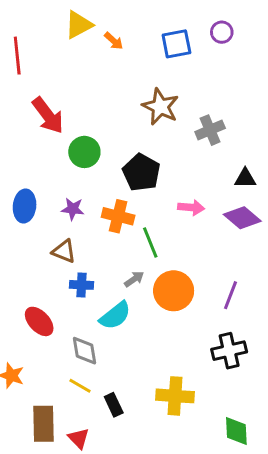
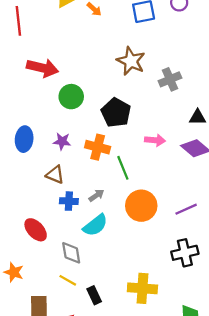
red arrow: (48, 115) -> (42, 68), turned -40
gray arrow: (134, 279) -> (96, 195), moved
purple line: (231, 295) -> (186, 209), turned 45

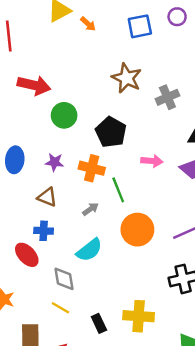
gray arrow: (96, 195) -> (91, 209), moved
blue cross: (69, 201) -> (44, 231), moved
black rectangle: (94, 295) -> (99, 323), moved

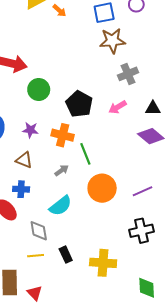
brown star: (127, 78) -> (112, 41), moved, turned -30
pink arrow: (152, 161) -> (118, 107), moved, turned 144
yellow line: (60, 308) -> (36, 256), turned -35
black rectangle: (99, 323) -> (66, 255), moved

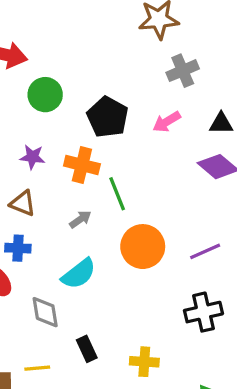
yellow line: (36, 256) -> (37, 368), moved
yellow cross: (103, 263) -> (144, 362), size x0.7

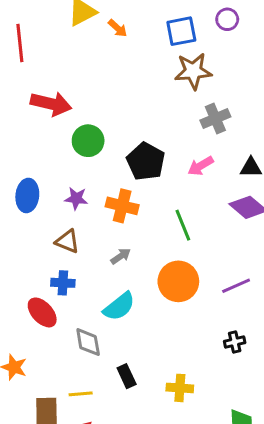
green line: (117, 194) -> (183, 225), moved
black cross: (203, 312) -> (235, 342), size x0.6

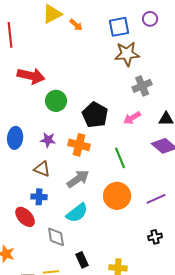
gray arrow: (121, 256) -> (78, 179), size x1.6

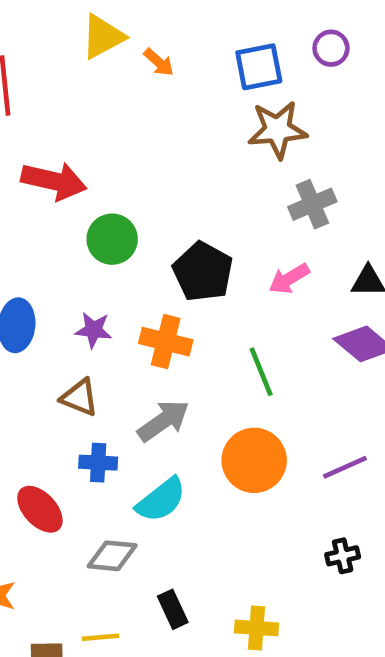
blue cross: (39, 197) -> (98, 463), moved
gray diamond: (56, 237) -> (112, 556), turned -75

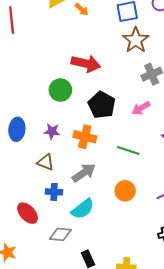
brown star: (277, 130) -> (136, 40), turned -30
red arrow: (54, 181) -> (86, 64), moved
green line: (261, 372) -> (128, 151), turned -50
orange circle: (254, 460) -> (125, 191), size x0.7

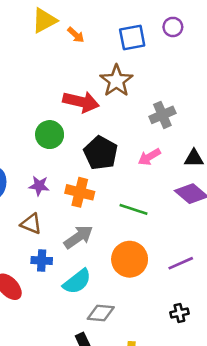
brown star: (136, 40) -> (116, 81), moved
orange circle: (125, 191) -> (130, 259), size x1.4
gray diamond: (60, 234) -> (101, 313), moved

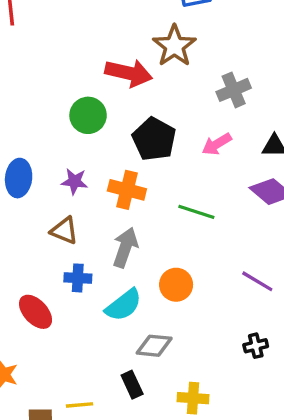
gray arrow: (78, 237) -> (125, 247), turned -36
orange circle: (130, 259) -> (176, 285), moved, size x0.7
purple line: (181, 263) -> (257, 281), turned 55

